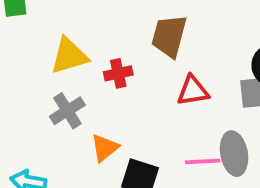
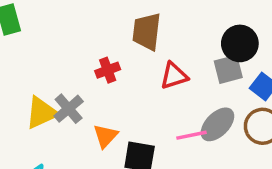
yellow triangle: (69, 56) -> (42, 113), moved
gray ellipse: (234, 154) -> (217, 124), turned 63

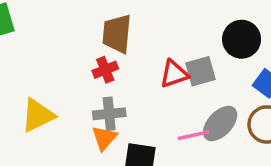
brown trapezoid: (147, 32) -> (117, 34), moved
gray square: (228, 69) -> (200, 71), moved
gray cross: (69, 109) -> (109, 114), moved, turned 36

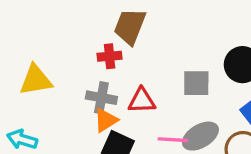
red triangle: (174, 74) -> (142, 101), moved
orange triangle: (104, 138) -> (106, 120), moved

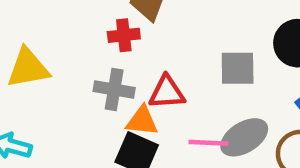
orange triangle: (106, 120) -> (142, 121), moved, turned 40

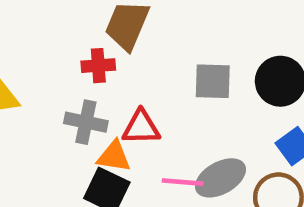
gray square: (238, 68) -> (213, 81), moved

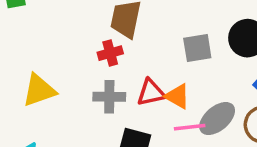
orange triangle: (114, 156) -> (177, 96), moved, turned 32

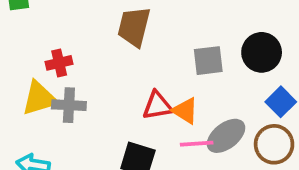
red cross: (110, 53) -> (59, 63), moved
gray cross: (109, 97) -> (69, 105), moved

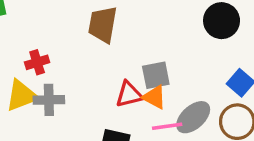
black circle: (262, 52) -> (222, 21), moved
gray square: (208, 61) -> (156, 75), moved

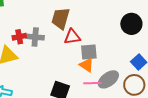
red triangle: (129, 94) -> (72, 37), moved
gray cross: (49, 100) -> (35, 37), moved

